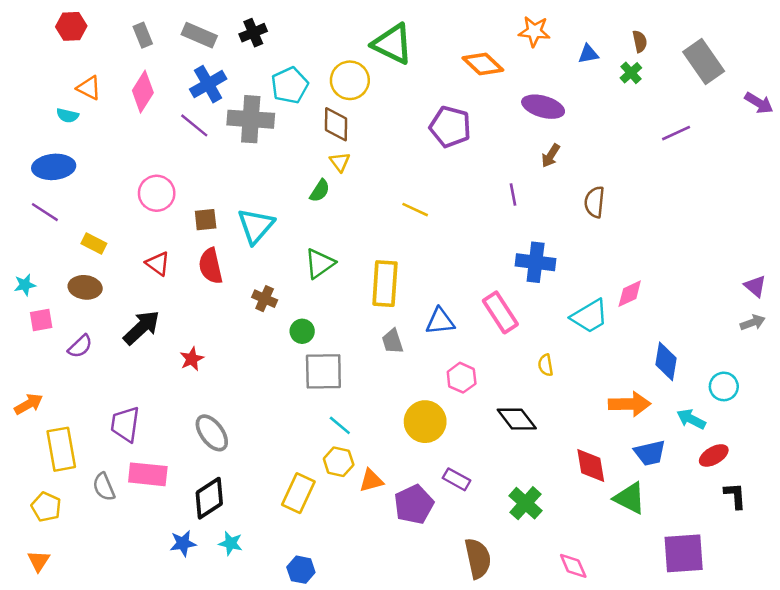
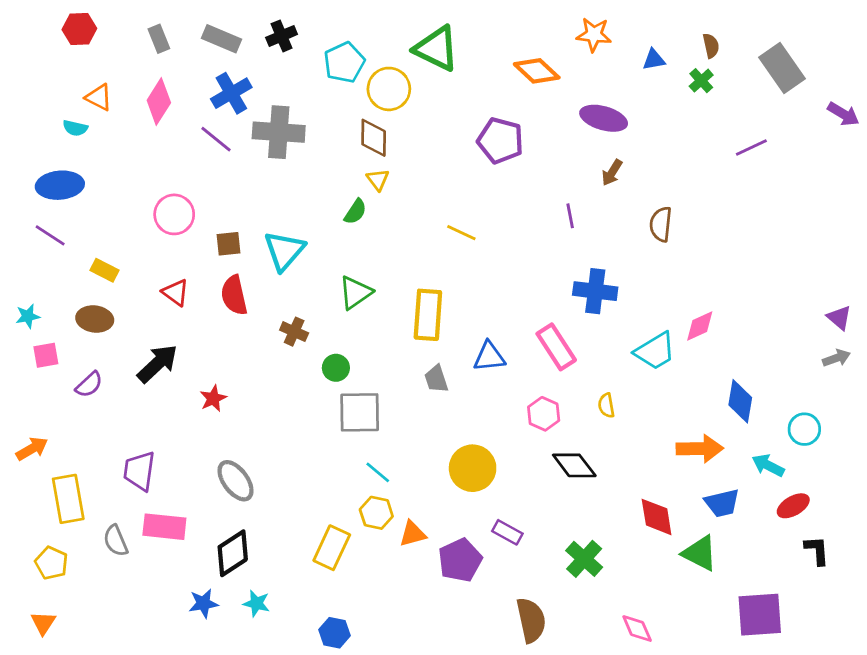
cyan pentagon: (290, 85) -> (344, 62), moved
pink hexagon: (462, 378) -> (544, 414), moved

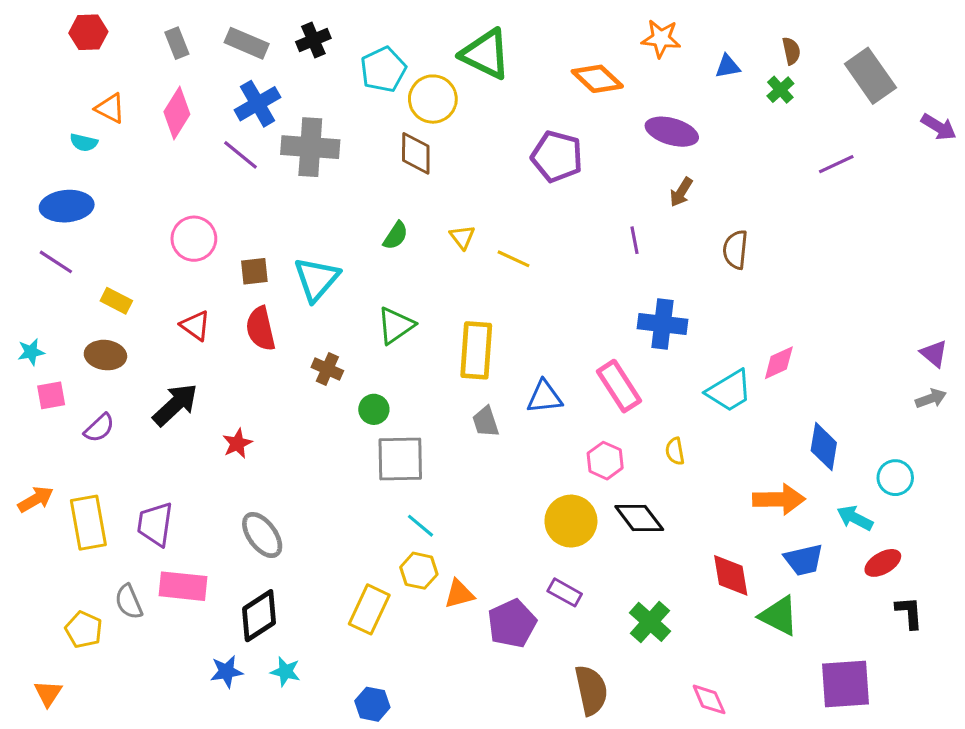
yellow triangle: (378, 180) -> (462, 237), moved
yellow circle: (473, 468) -> (571, 521), moved
yellow rectangle: (68, 499) -> (88, 523), moved
yellow pentagon: (51, 563) -> (84, 630), moved

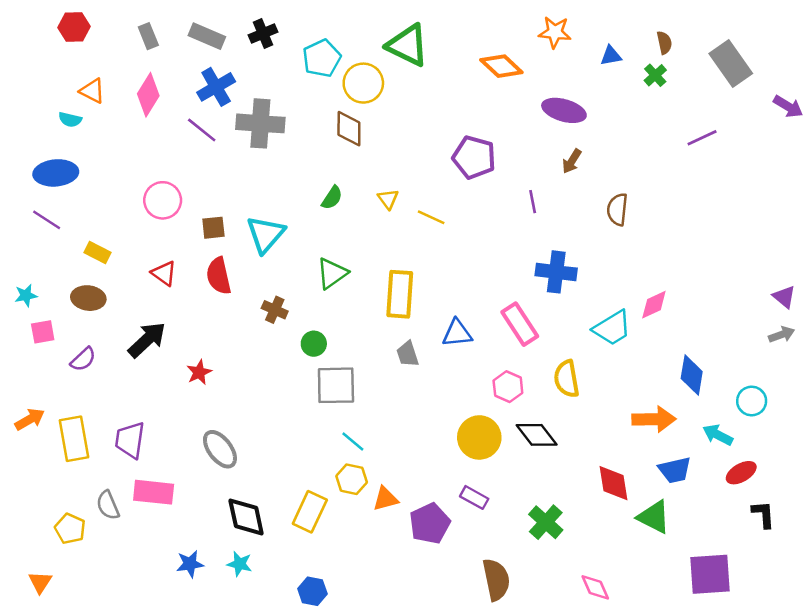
purple pentagon: (557, 156) -> (474, 157), moved
yellow semicircle: (675, 451) -> (567, 379), size x1.6
black diamond: (259, 616) -> (246, 517), moved, turned -69

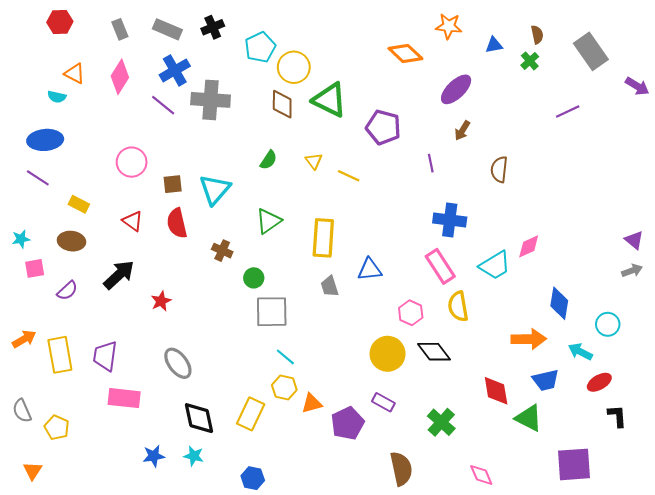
green triangle: (408, 45) -> (330, 100), moved
purple ellipse: (564, 110) -> (456, 89), turned -60
pink rectangle: (520, 324) -> (440, 266), moved
gray semicircle: (108, 505) -> (22, 411), moved

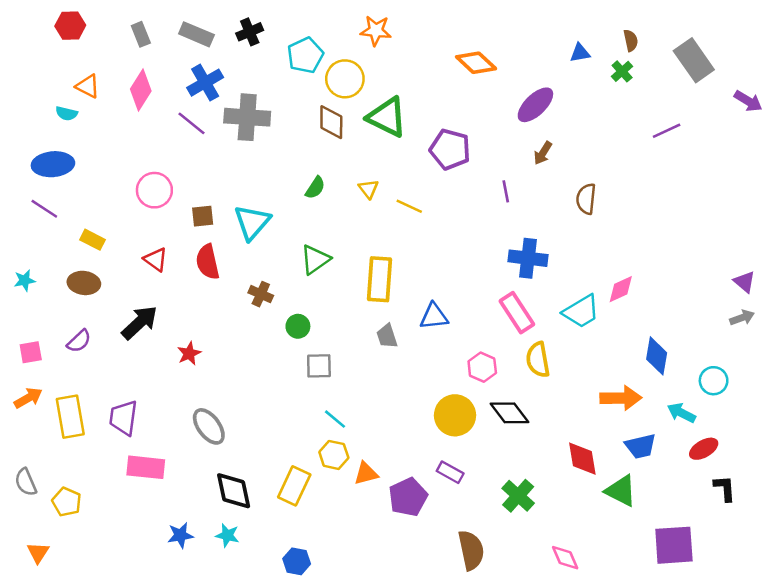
orange star: (449, 26) -> (376, 31), moved
pink square: (35, 268) -> (31, 352), moved
gray square: (272, 312) -> (319, 366), size x0.7

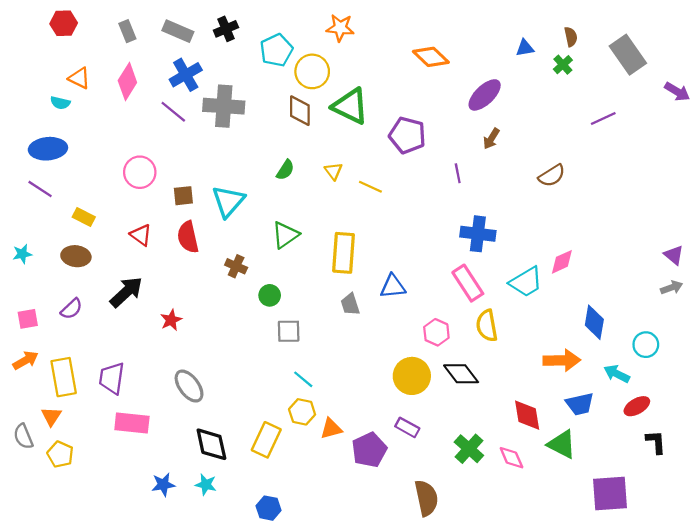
brown semicircle: (586, 199) -> (552, 176), moved, turned -128
orange triangle: (38, 553) -> (51, 416), moved
pink diamond: (565, 558) -> (511, 458), moved

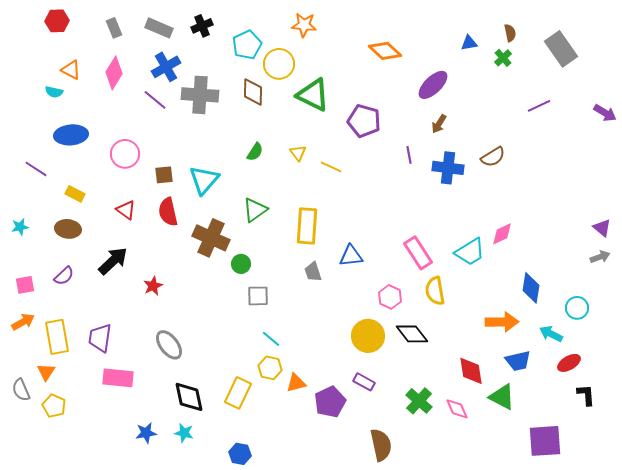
purple arrow: (677, 92) -> (605, 113), moved
brown diamond: (300, 111) -> (253, 92), moved
blue ellipse: (48, 149) -> (71, 135), moved
blue cross: (478, 234) -> (448, 168), moved
brown cross: (236, 266) -> (211, 238), size x1.8

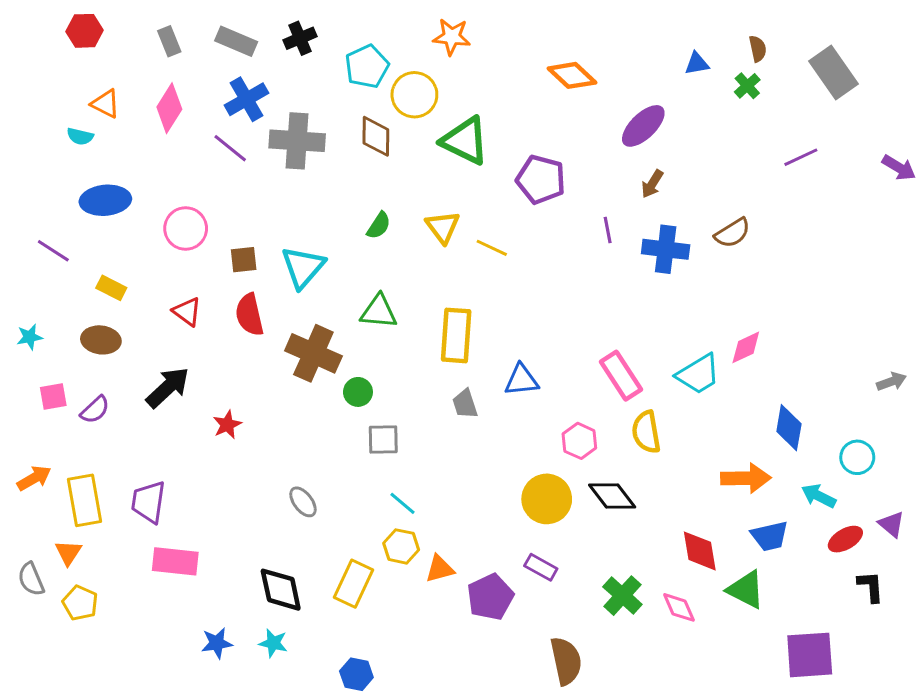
yellow triangle: (298, 153) -> (443, 227), size x1.4
green triangle: (255, 210) -> (379, 312), turned 40
purple triangle: (602, 228) -> (891, 524), moved
pink square: (25, 285) -> (53, 396), moved
gray ellipse: (169, 345) -> (303, 502), moved, size x0.7

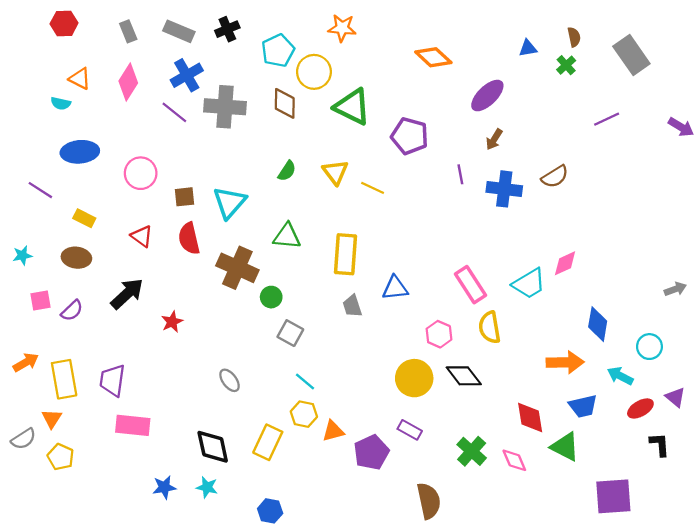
gray square: (383, 439) -> (290, 333), turned 30
gray semicircle: (31, 579) -> (24, 439), turned -100

